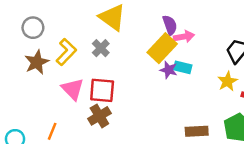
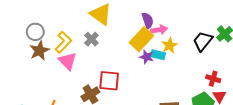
gray circle: (33, 28) -> (35, 32), moved
yellow star: (227, 81) -> (169, 45), moved
pink triangle: (73, 89) -> (68, 61), moved
red square: (102, 90) -> (109, 81), moved

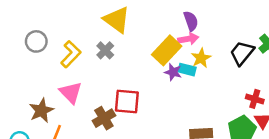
purple semicircle: (148, 20) -> (191, 21), moved
brown star: (39, 51) -> (41, 110), moved
pink triangle: (68, 61) -> (71, 93), moved

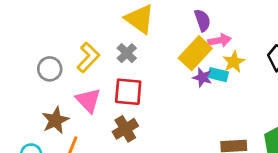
purple semicircle: (191, 21) -> (202, 20), moved
gray circle: (36, 41) -> (50, 69), moved
red square: (127, 102) -> (128, 92), moved

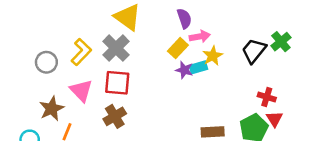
gray cross: (127, 53) -> (116, 48), size x1.5
yellow rectangle: (195, 53) -> (178, 48), size x0.7
cyan rectangle: (218, 75) -> (198, 67), turned -30

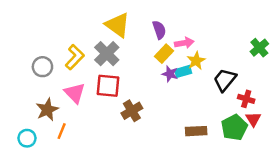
purple semicircle: (184, 18) -> (159, 30), moved
black trapezoid: (254, 51) -> (225, 80), moved
brown cross: (115, 116) -> (132, 111), moved

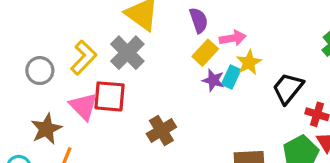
cyan rectangle: (183, 71) -> (231, 77), turned -49
red square: (108, 86) -> (110, 96), moved

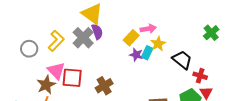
purple semicircle: (199, 20) -> (97, 32), moved
black trapezoid: (288, 88) -> (182, 60), turned 90
red square: (110, 96) -> (72, 78), moved
brown star: (46, 129) -> (46, 85), moved

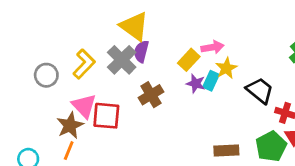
purple semicircle: (97, 32) -> (141, 51), turned -147
brown cross: (104, 86) -> (151, 95), moved

